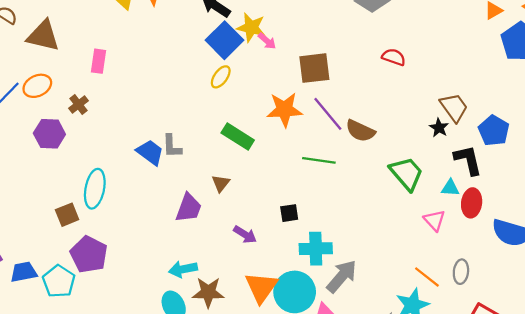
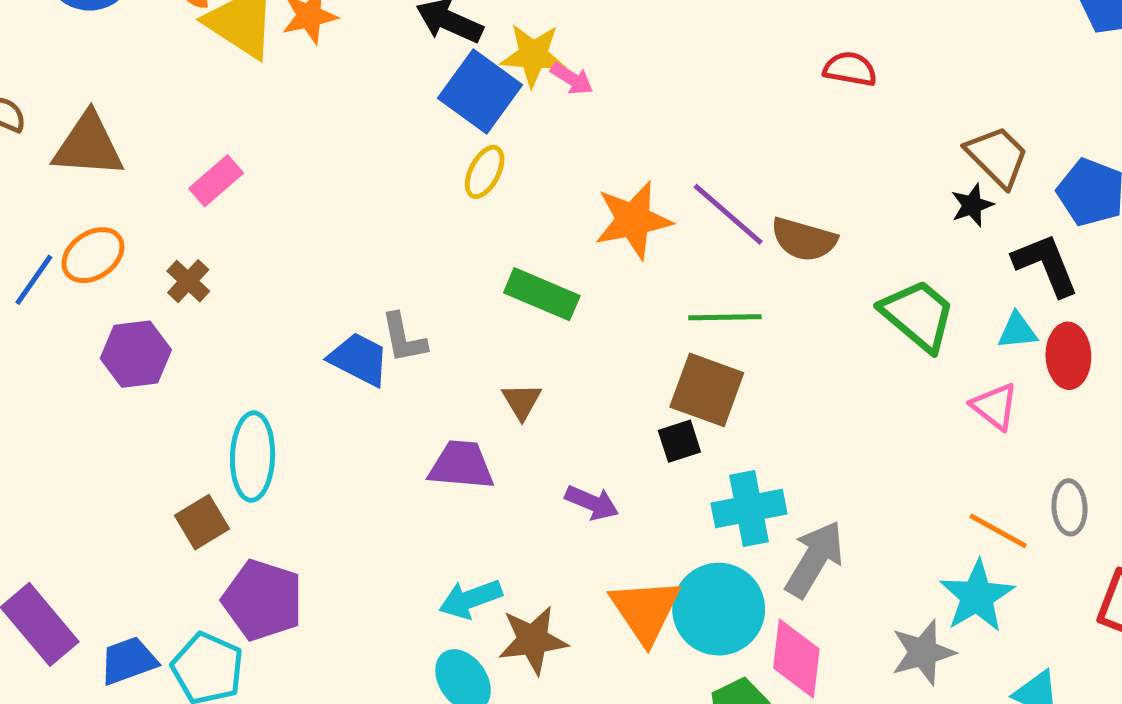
pink rectangle: (99, 61) -> (216, 181), turned 50
brown square: (314, 68) -> (707, 390), moved, turned 36
black star: (439, 128) -> (972, 205), turned 30
purple trapezoid: (189, 208) -> (461, 465), turned -96

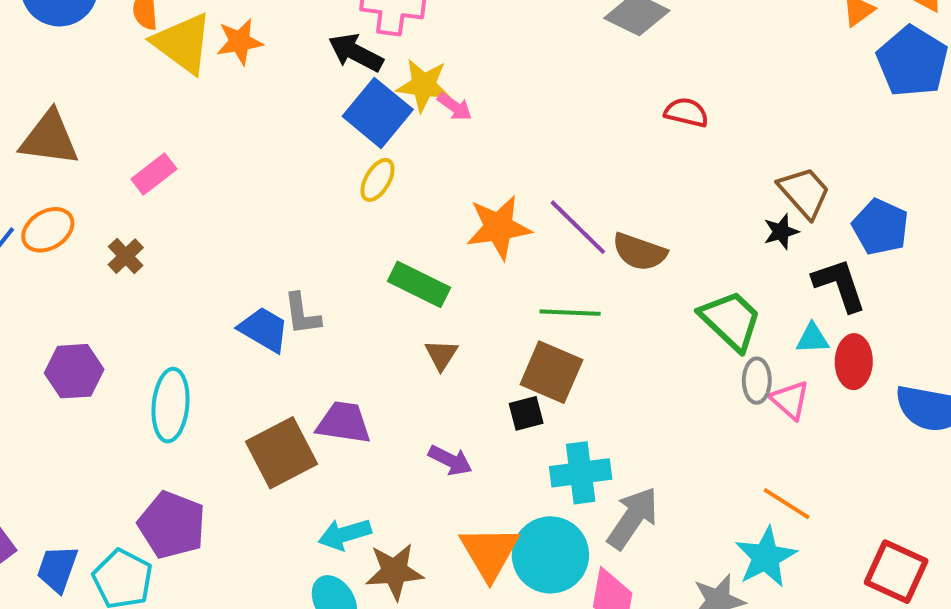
purple hexagon: (136, 354) -> (74, 371), moved
brown triangle: (522, 401) -> (441, 355), moved
gray ellipse: (1069, 507) -> (757, 381), moved
brown square: (202, 522) -> (282, 453), moved, size x1.6
blue trapezoid: (128, 661) -> (57, 569), turned -54

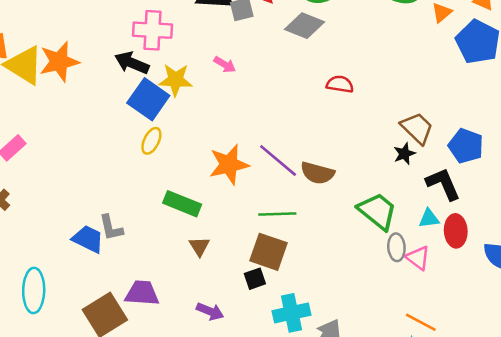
orange star: (240, 42) -> (59, 62), size x1.4
pink arrow: (455, 107) -> (225, 65), moved

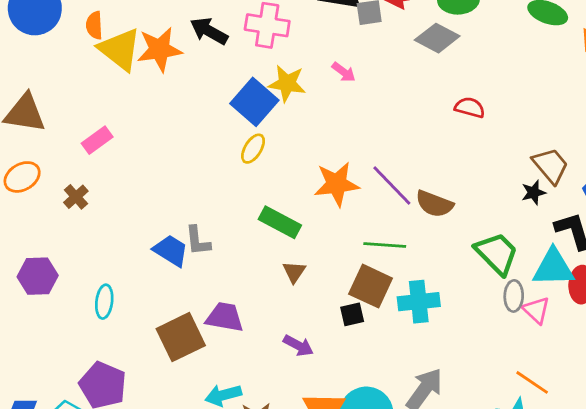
black arrow: (132, 63) -> (209, 31), moved
cyan triangle: (429, 218) -> (553, 268), size x1.8
cyan ellipse: (34, 290) -> (104, 302), size x0.7
cyan cross: (292, 313) -> (419, 302), moved

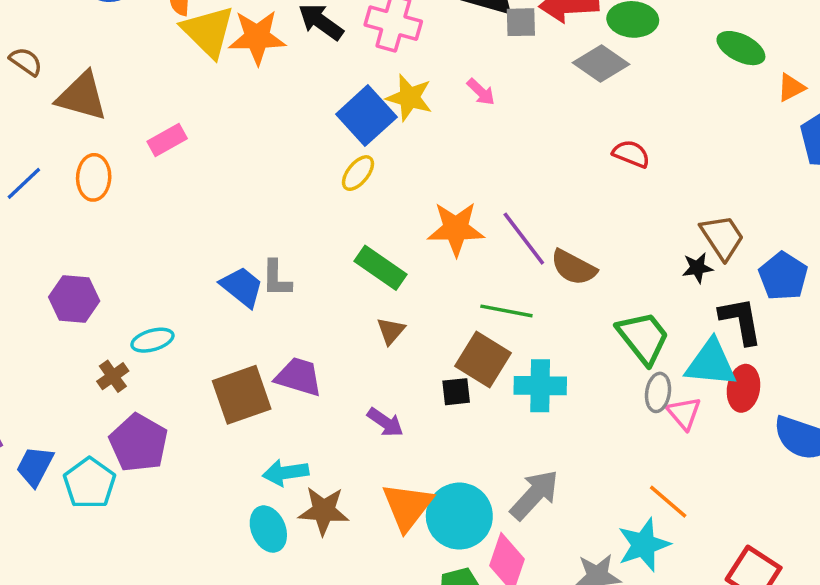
orange ellipse: (22, 177) -> (94, 177), moved, turned -64
brown cross: (76, 197) -> (113, 376), moved
cyan ellipse: (104, 302) -> (152, 340), turned 60

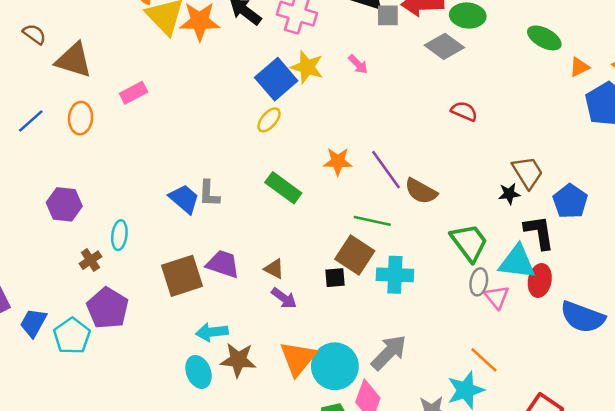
orange star: (456, 229) -> (338, 161), size x0.7
brown triangle: (391, 331) -> (274, 269), moved, turned -45
cyan ellipse: (152, 340) -> (119, 235), turned -68

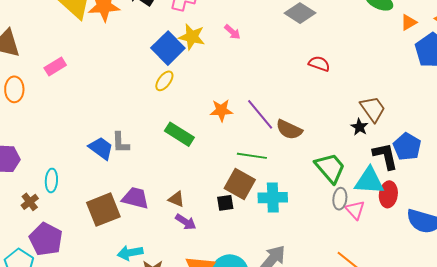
black star: (509, 194) -> (359, 127), turned -30
blue pentagon: (570, 201) -> (407, 147), moved

